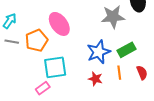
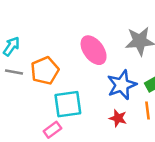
pink ellipse: (59, 24) -> (94, 50), moved

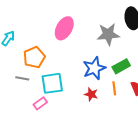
pink ellipse: (94, 50) -> (64, 28), moved, turned 65
gray line: (14, 72) -> (22, 78), moved

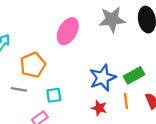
gray star: (108, 34) -> (112, 20), moved
cyan square: (52, 83) -> (54, 95), size x0.6

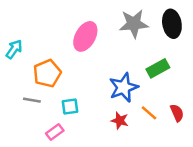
green rectangle: (134, 75) -> (158, 68), moved
orange line: (126, 101) -> (149, 113), turned -42

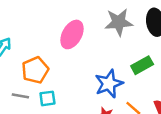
cyan square: (70, 107) -> (47, 98), moved

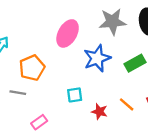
blue star: (109, 84) -> (97, 58), moved
cyan square: (47, 98) -> (75, 95), moved

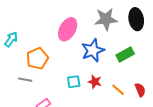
red star: (99, 112) -> (95, 82), moved

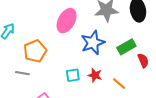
red semicircle: (140, 90) -> (143, 60), moved

